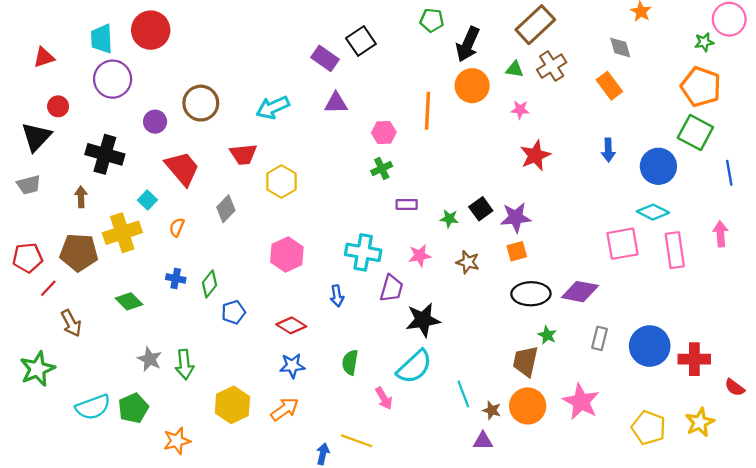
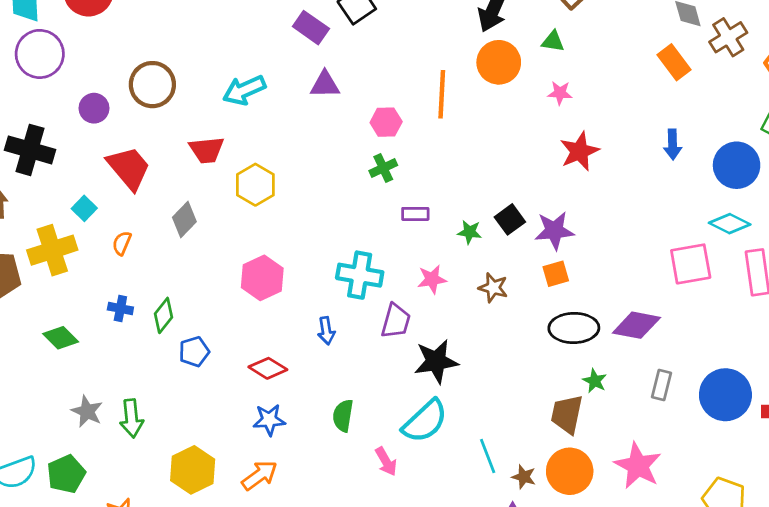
brown cross: (552, 66) -> (728, 37), moved

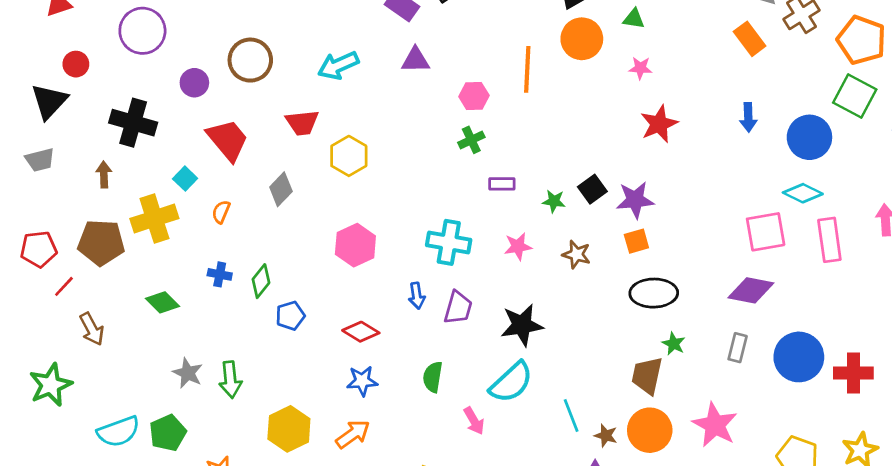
purple trapezoid: (396, 321) -> (458, 308), moved
purple diamond: (636, 325) -> (751, 290), moved

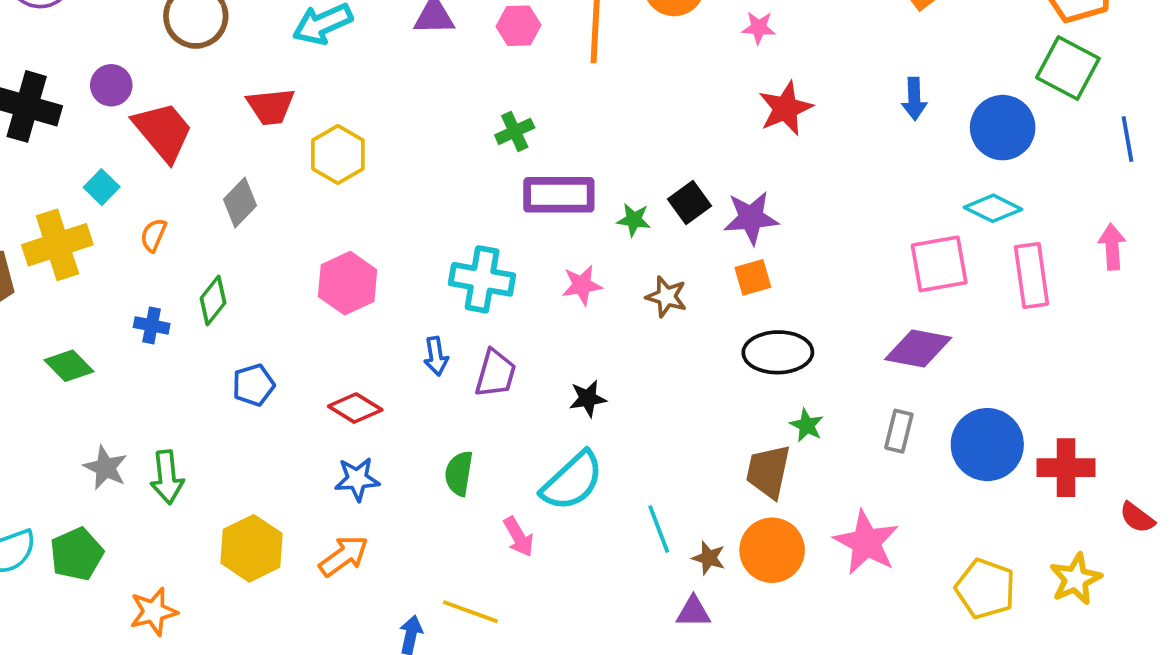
purple circle: (194, 83) -> (111, 85), moved
pink hexagon: (474, 96) -> (519, 26), moved
purple rectangle: (502, 184) -> (559, 195), size x1.8
green diamond: (261, 281) -> (213, 300), moved
black star: (522, 325) -> (588, 398), size x0.6

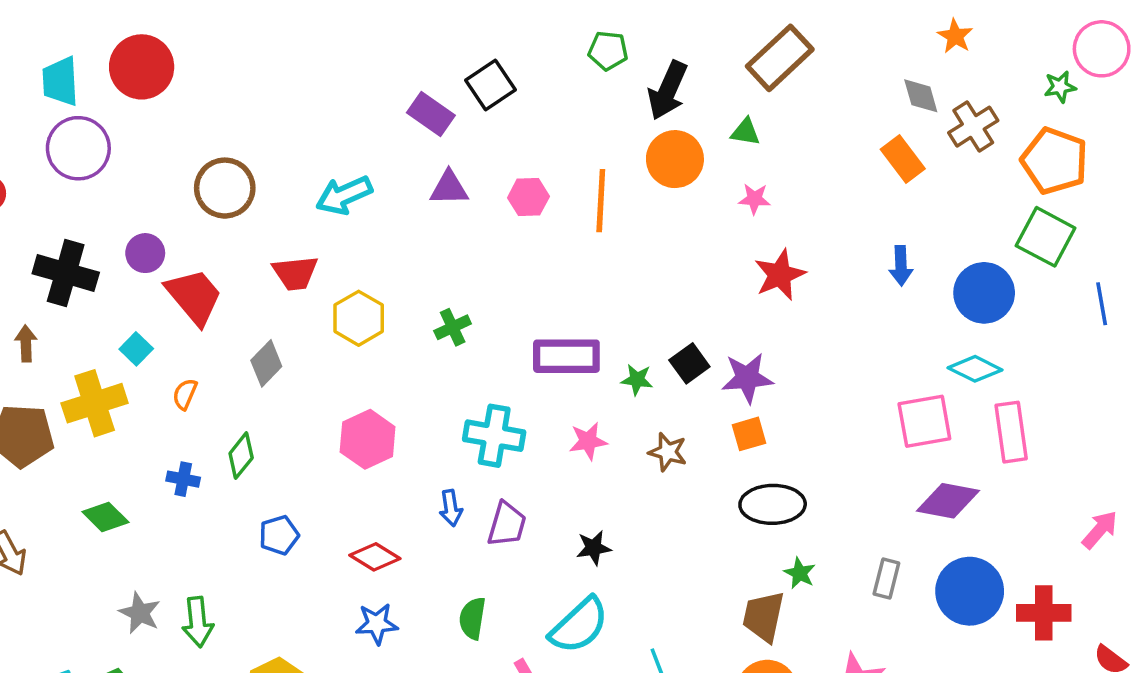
green cross: (515, 131) -> (453, 327), moved
pink arrow: (1112, 247) -> (1100, 530), moved, turned 45
purple diamond: (918, 348) -> (948, 501), moved

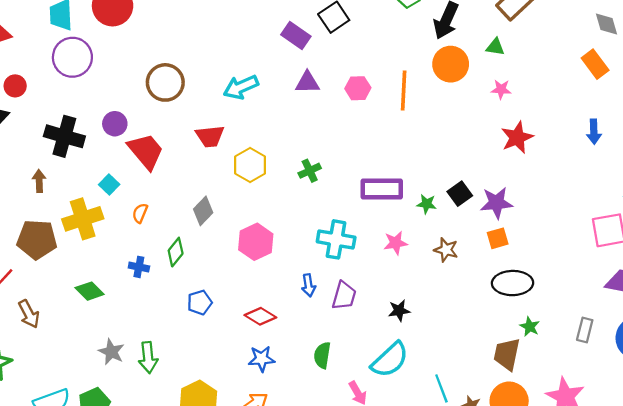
gray diamond: (266, 363) -> (203, 211), moved

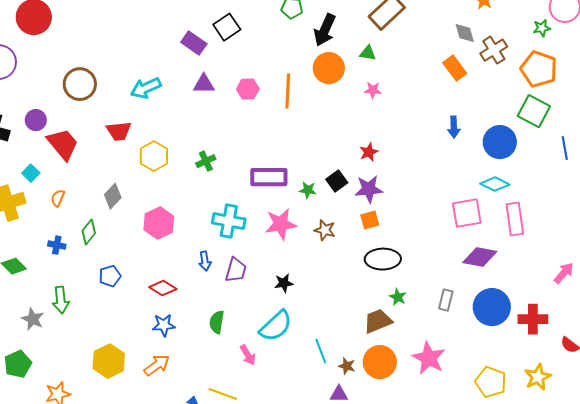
red star: (517, 137) -> (369, 152), moved, size x0.7
pink star: (396, 243) -> (281, 224), size x1.5
brown trapezoid: (507, 354) -> (378, 321), turned 56
green arrow: (148, 358) -> (61, 300), moved

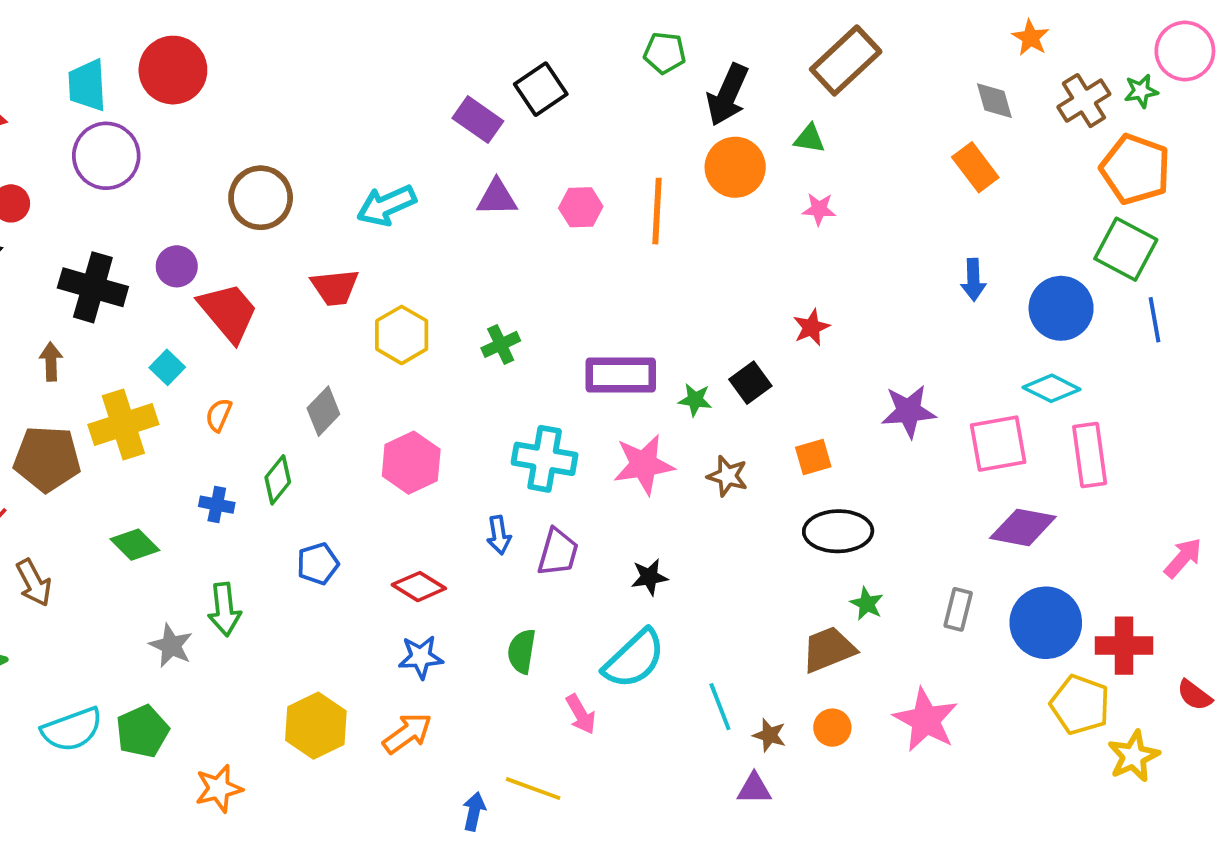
brown cross: (494, 50) -> (1084, 101), moved
blue line: (565, 148) -> (1154, 320), moved
purple star: (369, 189) -> (909, 411), moved
orange circle: (380, 362) -> (832, 728), size x0.6
yellow pentagon: (491, 382) -> (1080, 705), moved

